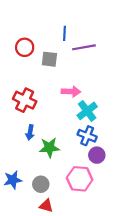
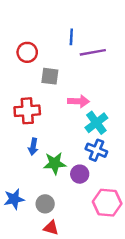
gray square: (49, 59) -> (50, 76), moved
red cross: (25, 100) -> (27, 111), turned -30
purple circle: (97, 155) -> (80, 174), moved
pink hexagon: (80, 179) -> (107, 203), moved

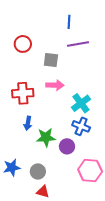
blue line: (71, 37) -> (69, 22), moved
gray square: (50, 76) -> (51, 60), moved
pink arrow: (79, 101) -> (55, 85), moved

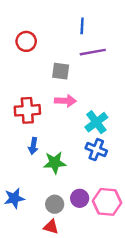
red circle: (23, 44) -> (26, 41), moved
purple circle: (67, 146) -> (80, 198), moved
gray circle: (38, 172) -> (55, 204), moved

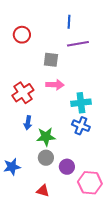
red cross: (27, 110) -> (23, 93), turned -30
cyan cross: (96, 122) -> (81, 103), turned 30
pink hexagon: (107, 202) -> (90, 183), moved
gray circle: (55, 204) -> (46, 158), moved

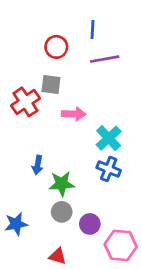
red circle: (22, 35) -> (56, 47), moved
gray square: (51, 60) -> (51, 84), moved
red cross: (23, 93) -> (25, 102), moved
cyan cross: (81, 103) -> (109, 138), turned -36

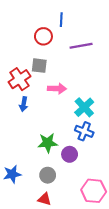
blue line: (93, 30) -> (61, 20), moved
blue arrow: (38, 165) -> (24, 104), moved
gray circle: (62, 212) -> (48, 175), moved
purple circle: (90, 224) -> (70, 154), moved

